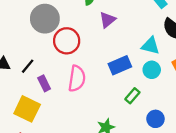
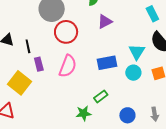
cyan triangle: (150, 46) -> (137, 52), turned 36
black line: (28, 66) -> (28, 46), turned -64
green rectangle: (132, 96) -> (101, 96), moved

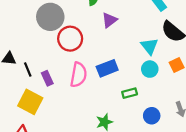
black line: (28, 46) -> (28, 69), moved
blue rectangle: (107, 63) -> (107, 68), moved
green rectangle: (101, 96) -> (130, 93), moved, turned 32

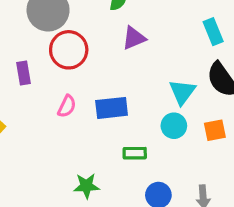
pink semicircle: (78, 75) -> (67, 106), size x0.6
purple rectangle: (47, 78) -> (24, 73), moved

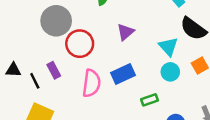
purple triangle: (134, 38) -> (125, 32), moved
pink semicircle: (67, 106) -> (91, 83), size x1.6

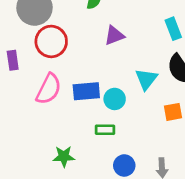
purple triangle: (125, 32) -> (114, 35), moved
cyan circle: (170, 72) -> (115, 99), moved

